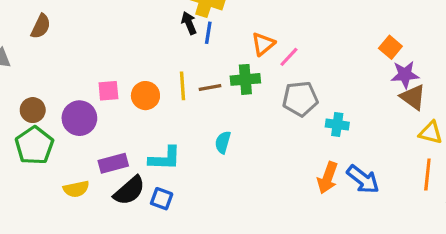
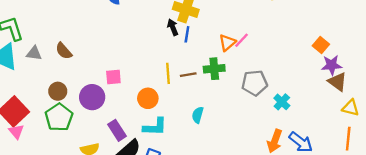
brown semicircle: (41, 26) -> (64, 51), moved, turned 114
pink line: (289, 57) -> (241, 40), moved
orange circle: (145, 96) -> (148, 98), moved
cyan cross: (337, 125) -> (282, 102), turned 35
purple rectangle: (113, 163) -> (117, 130), turned 72

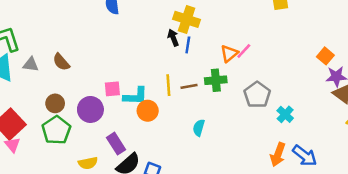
gray pentagon: (255, 83) -> (257, 95), turned -30
cyan L-shape: (155, 127) -> (135, 96), moved

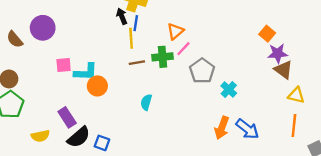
pink line: (244, 51) -> (183, 49), moved
yellow line: (168, 85) -> (131, 38), moved
purple circle: (90, 109) -> (43, 28), moved

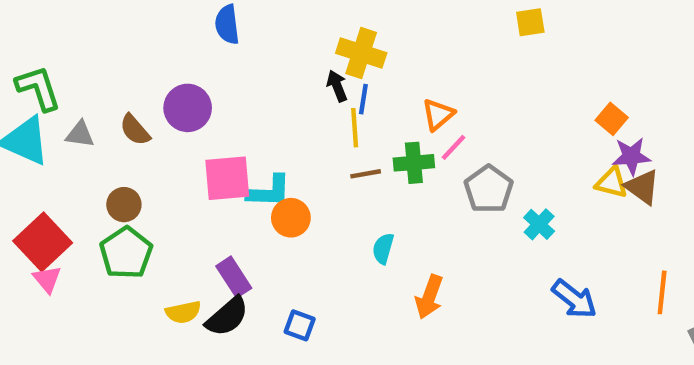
pink square: (64, 65) -> (227, 178), size x1.6
yellow triangle: (296, 95) -> (612, 183), moved
orange arrow: (222, 128) -> (429, 297), moved
black semicircle: (79, 137) -> (227, 317), moved

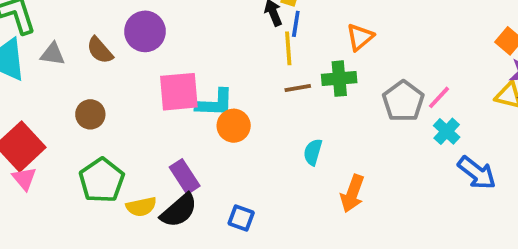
pink line: (453, 147) -> (439, 97), moved
green pentagon: (126, 253) -> (102, 180), moved
blue arrow: (574, 299) -> (477, 173), moved

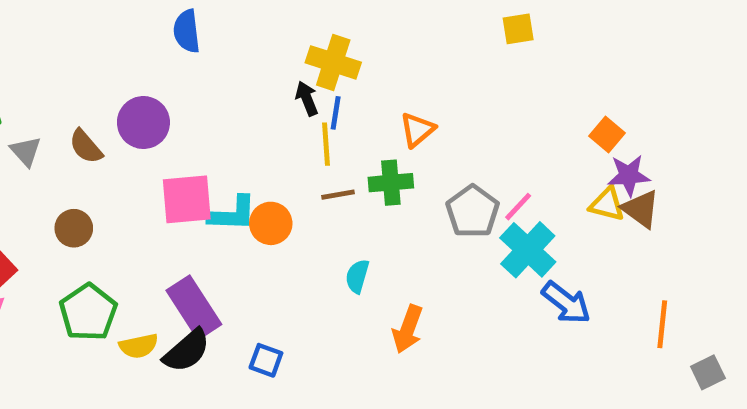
gray triangle: (53, 54) -> (26, 151), turned 40
orange circle: (234, 126) -> (271, 223), moved
cyan cross: (447, 131) -> (528, 250), size x1.6
purple rectangle: (185, 177) -> (194, 307), size x1.4

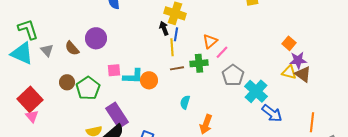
pink square: (187, 199) -> (114, 70), size x0.6
pink line: (518, 207) -> (222, 52), moved
green pentagon: (88, 312) -> (88, 88), moved

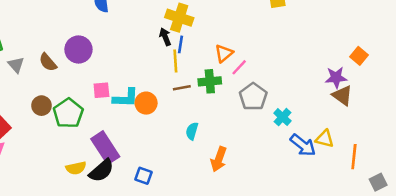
orange square: (289, 43) -> (359, 56), moved
yellow triangle: (289, 72) -> (325, 139), moved
cyan cross: (256, 91) -> (283, 117), size x0.6

